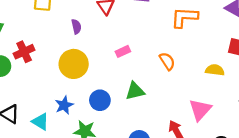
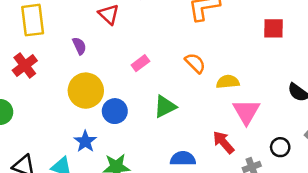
red cross: (24, 52) -> (25, 65), moved
yellow semicircle: (215, 70) -> (228, 82), moved
blue circle: (100, 100) -> (115, 111), moved

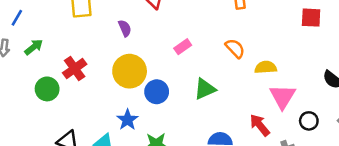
red cross: (25, 65) -> (75, 69), moved
black circle: (280, 147) -> (309, 121), moved

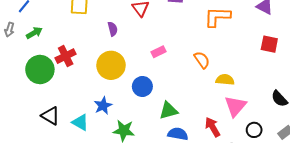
green circle: (47, 89) -> (40, 70), size x1.4
green triangle: (205, 89) -> (168, 111), moved
blue circle: (157, 92) -> (142, 86), moved

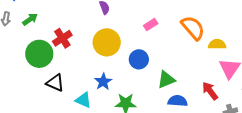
orange semicircle: (202, 60) -> (193, 28), size x1.5
black triangle: (50, 116) -> (55, 83), moved

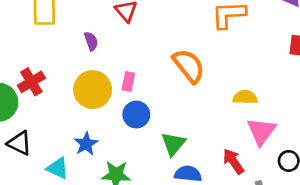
pink rectangle: (151, 25) -> (128, 82), moved, turned -48
orange semicircle: (193, 28) -> (189, 66), moved
green triangle: (166, 80) -> (173, 144), turned -30

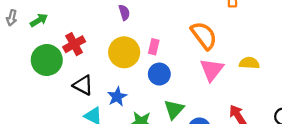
pink triangle: (261, 131) -> (212, 70), moved
black triangle: (20, 143) -> (83, 85), moved
green triangle: (173, 144) -> (174, 109), moved

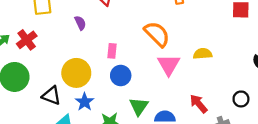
red cross: (74, 44) -> (27, 40), moved
yellow circle: (124, 52) -> (76, 73), moved

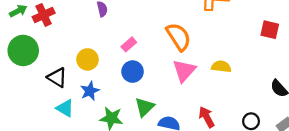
pink rectangle: (112, 51) -> (129, 44), turned 32
yellow circle: (76, 73) -> (87, 59), size x0.7

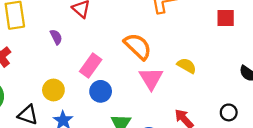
pink rectangle: (129, 44) -> (91, 66), size x1.5
yellow semicircle: (221, 67) -> (187, 66), turned 36

